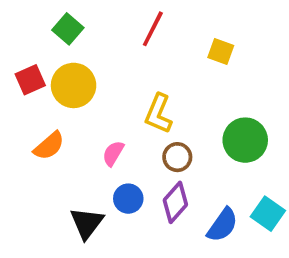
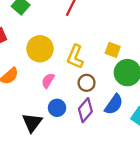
yellow square: (221, 51) -> (113, 50), moved
yellow circle: (74, 85) -> (40, 49), moved
blue semicircle: (223, 225) -> (114, 104), moved

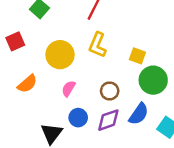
yellow L-shape: (75, 57) -> (98, 45), moved
purple diamond: (85, 110) -> (108, 120), turned 30

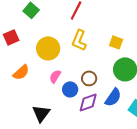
yellow square: (137, 56) -> (116, 42), moved
blue circle: (78, 118) -> (70, 89), moved

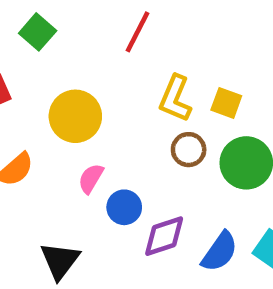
yellow L-shape: (79, 40) -> (175, 99), moved
brown circle: (89, 78) -> (189, 150), moved
blue semicircle: (113, 97) -> (220, 252), moved

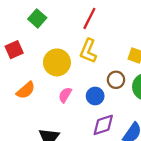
yellow L-shape: (175, 99) -> (88, 51), moved
blue circle: (124, 207) -> (95, 96), moved

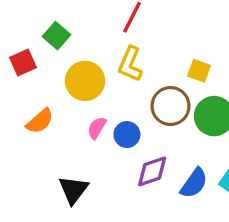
green square: (37, 18) -> (57, 36), moved
brown circle: (116, 80) -> (171, 106), size x1.5
blue circle: (95, 96) -> (127, 135), moved

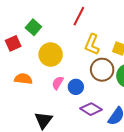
yellow L-shape: (130, 64) -> (92, 44), moved
orange semicircle: (40, 121) -> (23, 79), turned -132
purple diamond: (152, 171) -> (91, 109), turned 50

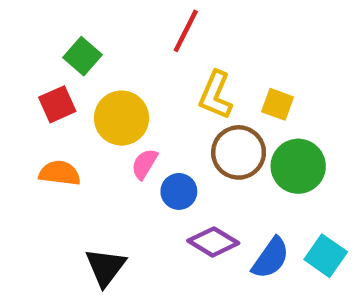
red square: (13, 43) -> (57, 104), moved
pink semicircle: (58, 83) -> (144, 164), moved

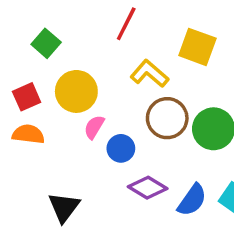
yellow L-shape: (216, 95) -> (149, 74), turned 108
red square: (57, 104) -> (27, 97), moved
yellow square: (278, 104) -> (197, 47), moved, size x1.5

